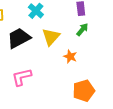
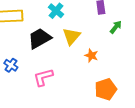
green arrow: (82, 30) -> (116, 27), moved

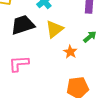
green arrow: (116, 27) -> (90, 37), moved

